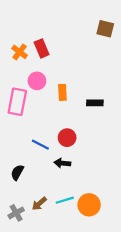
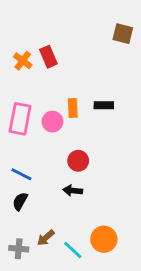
pink circle: (37, 81) -> (52, 122), moved
black rectangle: (95, 103) -> (104, 105), moved
blue line: (40, 145) -> (21, 174), moved
cyan line: (65, 200) -> (73, 250), moved, turned 60
gray cross: (16, 213) -> (19, 249), turned 35

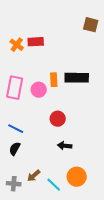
red rectangle: (48, 57) -> (36, 42), turned -70
black rectangle: (104, 105) -> (77, 78), size x1.6
black arrow: (73, 191) -> (65, 146), moved

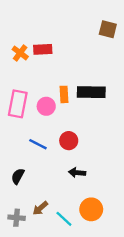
blue line: (16, 129) -> (38, 144), moved

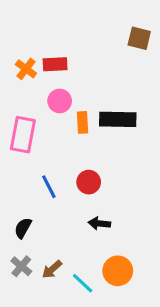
pink circle: (46, 106) -> (60, 101), moved
blue line: (38, 144) -> (49, 187), turned 36
gray cross: (17, 218) -> (21, 266), moved, turned 35

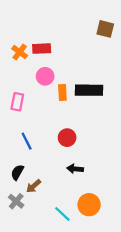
pink rectangle: (23, 135) -> (17, 102), size x0.7
blue line: (49, 187) -> (27, 141), moved
brown arrow: (52, 269) -> (34, 186), moved

